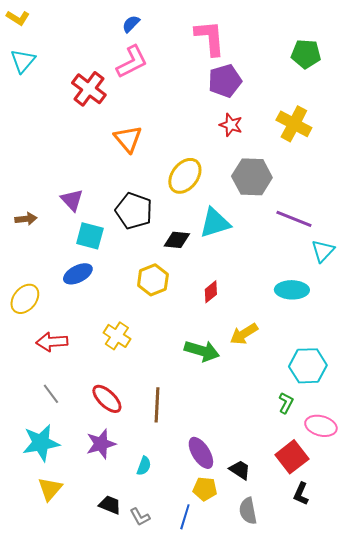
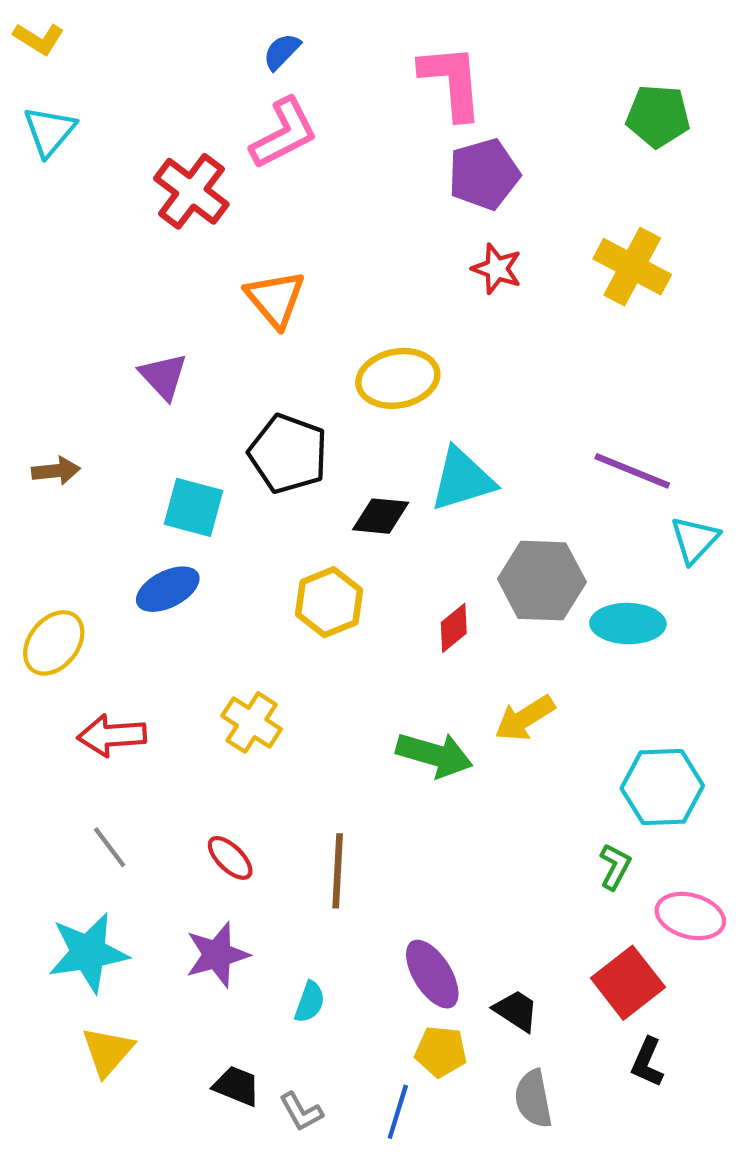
yellow ellipse: (185, 176) -> (398, 378), turned 42
gray hexagon: (252, 177) -> (542, 581), moved
purple triangle: (72, 200) -> (163, 376), moved
red ellipse: (107, 399) -> (230, 858), size x0.7

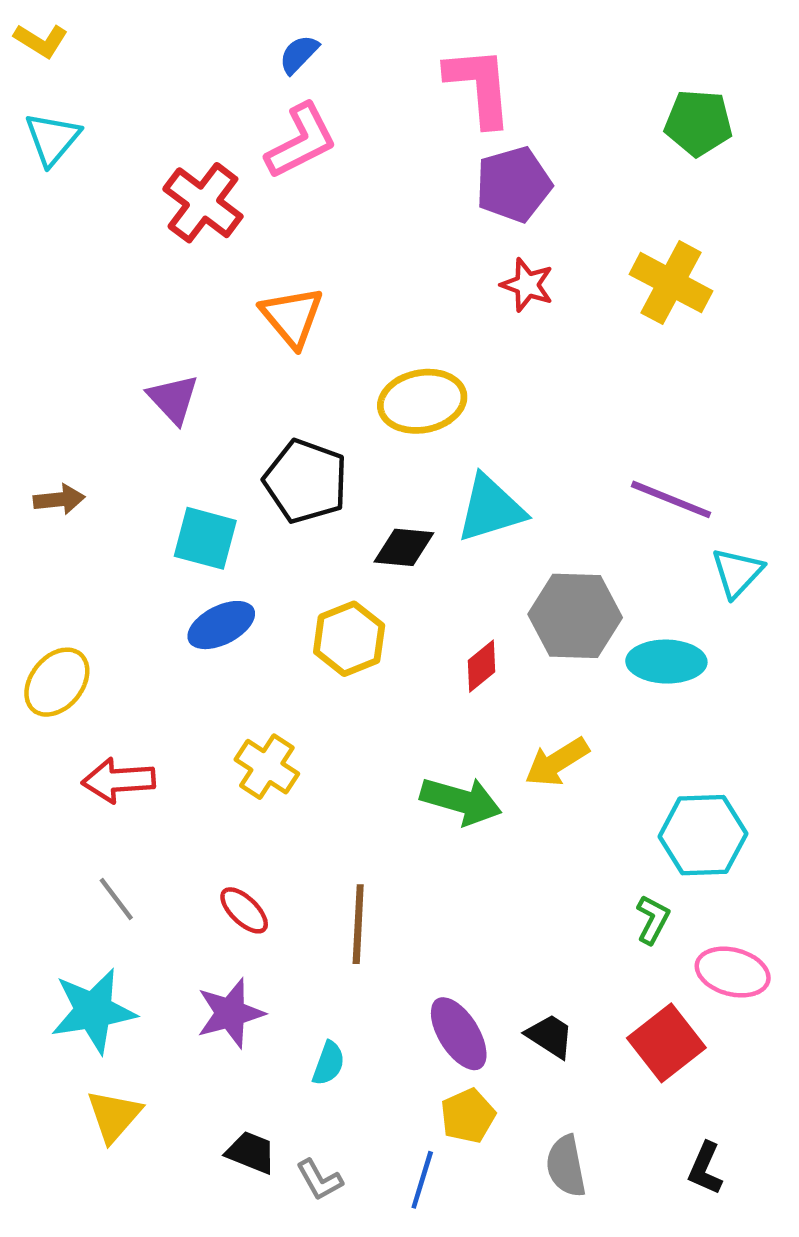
blue ellipse: (168, 589) -> (221, 625), moved
black trapezoid: (516, 1011) -> (550, 1036), moved
yellow pentagon: (441, 1051) -> (468, 1116), turned -30
black L-shape: (647, 1062) -> (705, 1168), moved

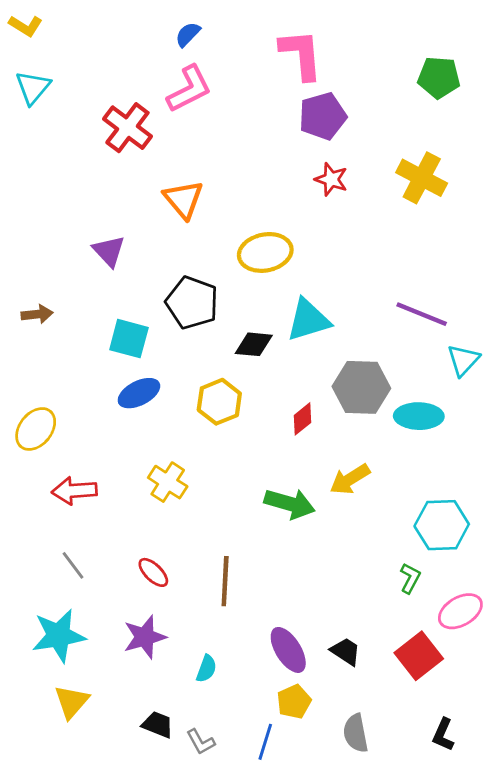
pink ellipse: (733, 972) -> (460, 611), turned -45

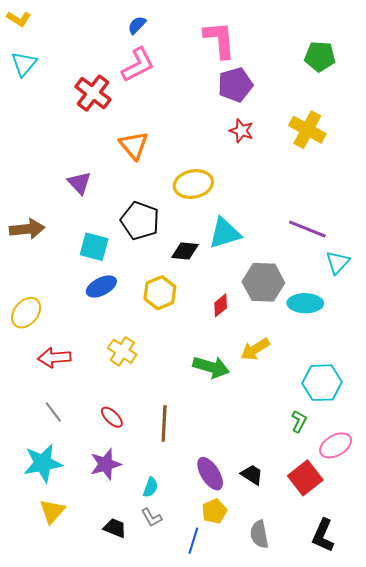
brown arrow: (37, 314) -> (27, 229), size x1.5
black L-shape: (443, 735) -> (323, 535), size x1.4
gray L-shape: (201, 742) -> (152, 518), moved

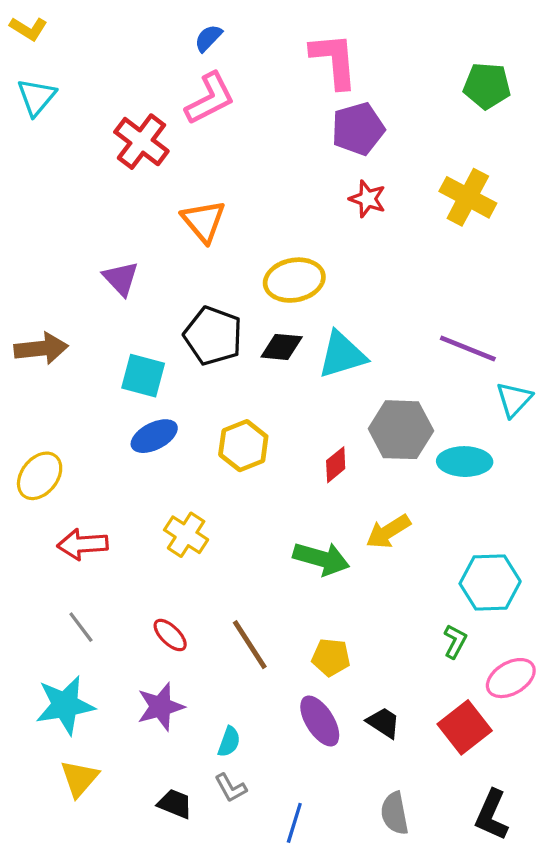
black diamond: (185, 251) -> (282, 347), moved
brown line: (164, 423) -> (250, 645), turned -36
yellow pentagon: (214, 511) -> (331, 657), moved, turned 30

